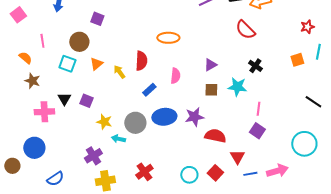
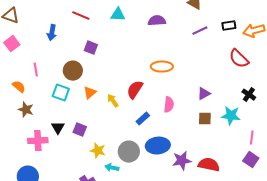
red semicircle: (141, 61) -> (135, 90), turned -150
purple star: (194, 117) -> (182, 161), moved

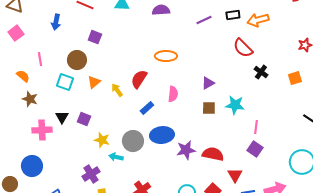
black cross: (249, 95) -> (261, 72), moved

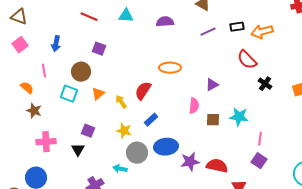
blue arrow: (56, 22) -> (56, 44), moved
purple triangle: (208, 83) -> (212, 85), moved
pink semicircle: (173, 94) -> (194, 106), moved
black triangle: (62, 117) -> (78, 150), moved
yellow star: (102, 140) -> (124, 131), moved

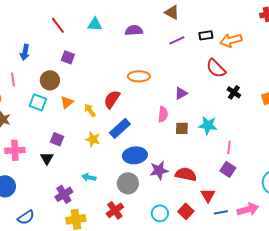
red line: (89, 17) -> (58, 25), turned 30
blue rectangle: (151, 120) -> (120, 128), size x1.5
gray circle: (137, 153) -> (128, 183), moved

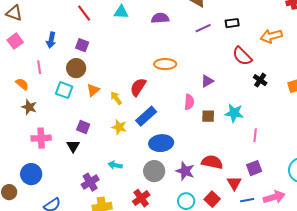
orange arrow: (231, 40) -> (271, 36), moved
purple square: (68, 57) -> (82, 45), moved
purple square: (228, 169) -> (254, 168), moved, turned 35
purple star: (159, 170) -> (185, 171), moved, turned 30

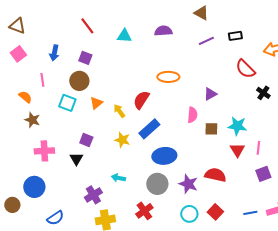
cyan triangle: (121, 12) -> (124, 36), moved
purple square: (254, 168) -> (263, 174), moved
red triangle: (234, 183) -> (237, 150), moved

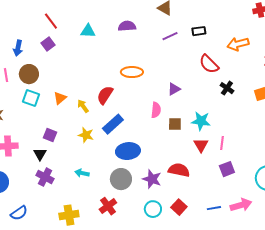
purple square: (85, 58) -> (48, 44), moved, turned 32
brown circle: (79, 81) -> (29, 74), moved
purple cross: (93, 195) -> (45, 177), moved, turned -30

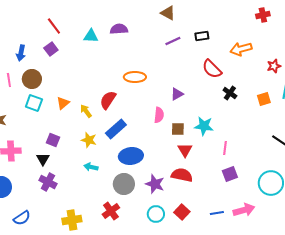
purple semicircle: (127, 26) -> (119, 29), moved
red triangle: (201, 145) -> (185, 150), moved
cyan arrow: (82, 173) -> (91, 167), moved

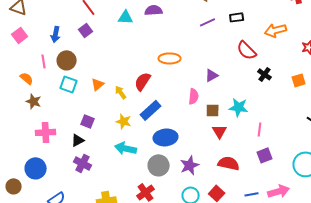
black triangle: (43, 159) -> (78, 140), turned 32
cyan arrow: (91, 167) -> (126, 148), size x1.5
red semicircle: (182, 175) -> (229, 163), moved
purple star: (155, 184) -> (190, 165), turned 30

